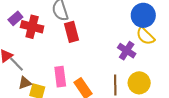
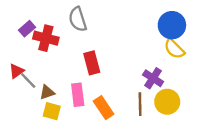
red rectangle: (72, 32) -> (92, 63), moved
purple cross: (127, 51) -> (153, 78), moved
brown triangle: (25, 83) -> (47, 92), moved

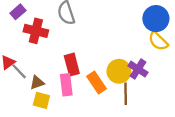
purple rectangle: (27, 29) -> (18, 12), moved
red rectangle: (92, 63) -> (72, 65), moved
yellow circle: (167, 102) -> (119, 71), moved
orange rectangle: (104, 108) -> (96, 82), moved

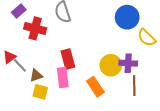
blue circle: (156, 19) -> (127, 17), moved
purple cross: (138, 69) -> (128, 63), turned -30
orange rectangle: (96, 82) -> (95, 87), moved
brown line: (126, 94) -> (134, 86), moved

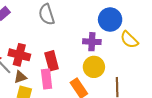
red cross: (35, 28) -> (19, 55), moved
purple cross: (128, 63) -> (92, 42), moved

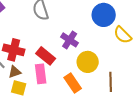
purple cross: (92, 42) -> (70, 40), moved, turned 30
red rectangle: (52, 61) -> (46, 56), turned -36

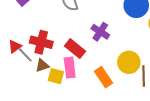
yellow circle: (88, 62) -> (129, 62), moved
yellow square: (19, 88) -> (56, 76), moved

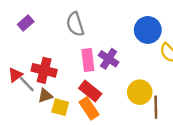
red rectangle: (75, 49) -> (90, 91), moved
pink rectangle: (70, 68) -> (88, 60), moved
orange rectangle: (103, 77) -> (89, 108), moved

